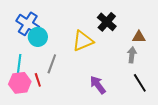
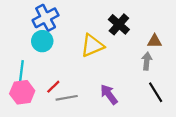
blue cross: (28, 24) -> (46, 18), moved, turned 30
gray line: (52, 64) -> (67, 98), moved, turned 60
red line: (38, 80) -> (53, 87), moved, turned 64

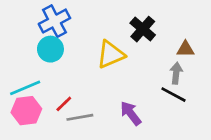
cyan line: (21, 73) -> (25, 88), turned 60
black line: (156, 92) -> (173, 95), moved, turned -30

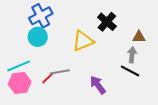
gray line: (80, 117) -> (60, 72), moved

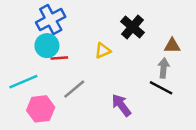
yellow triangle: (83, 41) -> (103, 51), size x0.6
gray line: (60, 72) -> (74, 89), turned -30
red line: (48, 78) -> (59, 58), moved, turned 40
pink hexagon: (20, 83) -> (41, 109), moved

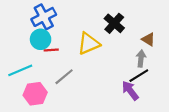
brown triangle: (172, 46) -> (148, 39), turned 32
yellow triangle: (103, 51) -> (89, 44), size x1.6
black line: (161, 88) -> (139, 76), turned -60
purple arrow: (121, 105) -> (130, 91), moved

